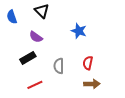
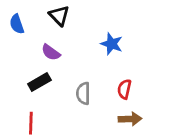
red line: (35, 85) -> (31, 123), moved, turned -63

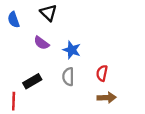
blue star: (112, 44) -> (72, 50), moved
black rectangle: (39, 82) -> (32, 81), moved
red line: (31, 123) -> (14, 101), moved

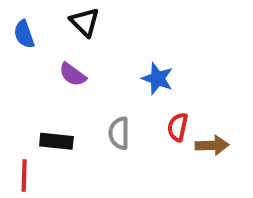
blue star: (72, 50) -> (157, 79), moved
black rectangle: (32, 81) -> (56, 141), turned 36
brown arrow: (107, 98) -> (212, 145), moved

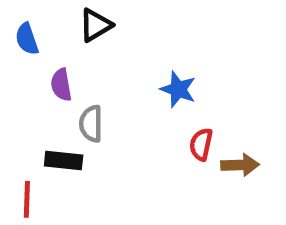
black triangle: (85, 22) -> (96, 25), turned 44
purple semicircle: (73, 75) -> (61, 85), moved, turned 44
gray semicircle: (119, 133) -> (91, 124), moved

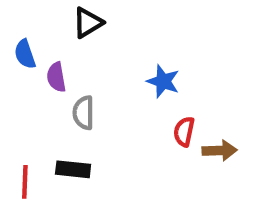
blue semicircle: (27, 39) -> (25, 54), moved
black rectangle: (64, 160) -> (73, 169), moved

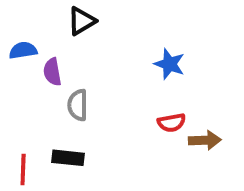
blue semicircle: (25, 54) -> (23, 50), turned 100
blue star: (163, 81) -> (170, 64), moved
red semicircle: (184, 132) -> (171, 123), turned -112

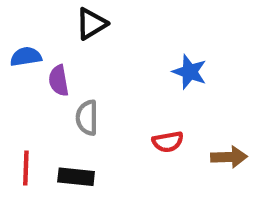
red semicircle: (171, 123) -> (168, 142), moved
red line: (23, 170) -> (26, 168), moved

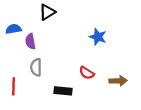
gray semicircle: (87, 118) -> (36, 67), moved
red semicircle: (168, 142) -> (87, 73), turned 42
black rectangle: (76, 177) -> (63, 91), moved

